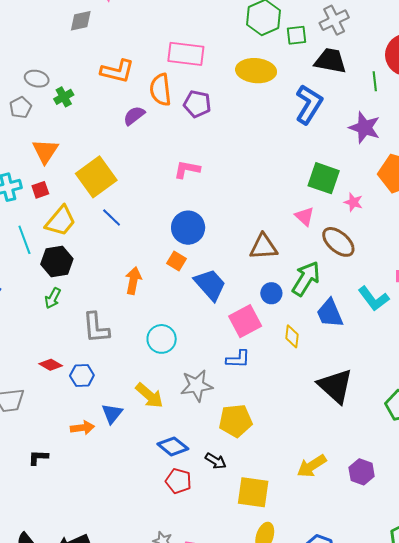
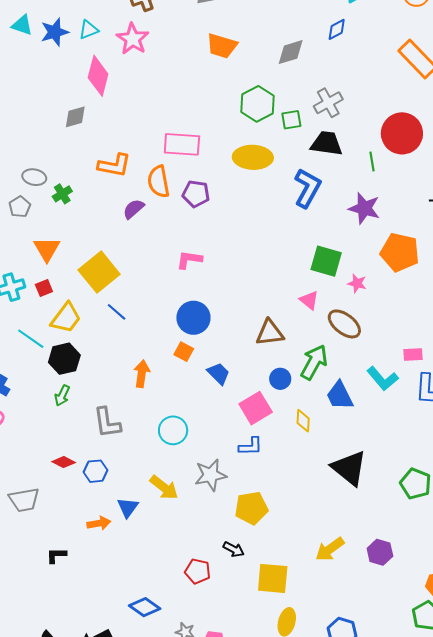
cyan line: (24, 240) -> (31, 339), turned -32
blue trapezoid: (210, 285) -> (219, 373), size x0.7
blue diamond: (173, 446) -> (145, 607), moved

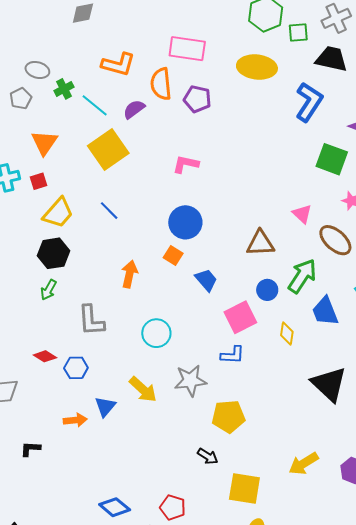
green square: (326, 261) -> (332, 159), moved
yellow square: (99, 272) -> (108, 149), moved
cyan line: (31, 339) -> (95, 105), moved
red pentagon: (198, 571) -> (173, 507), moved

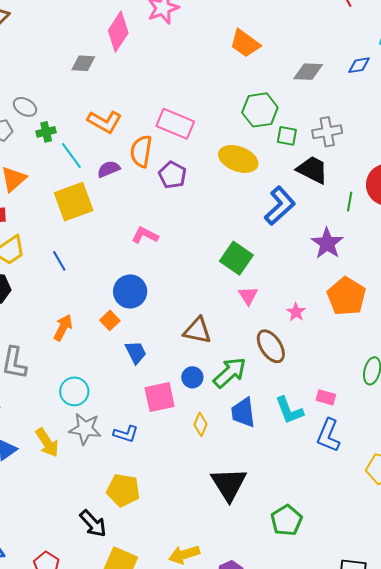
green square: (332, 159) -> (236, 258), moved
pink triangle: (302, 214) -> (248, 296), moved
blue L-shape: (232, 355) -> (126, 434), moved
gray star: (190, 381) -> (85, 429), moved
black arrow: (208, 456) -> (93, 524), size x1.4

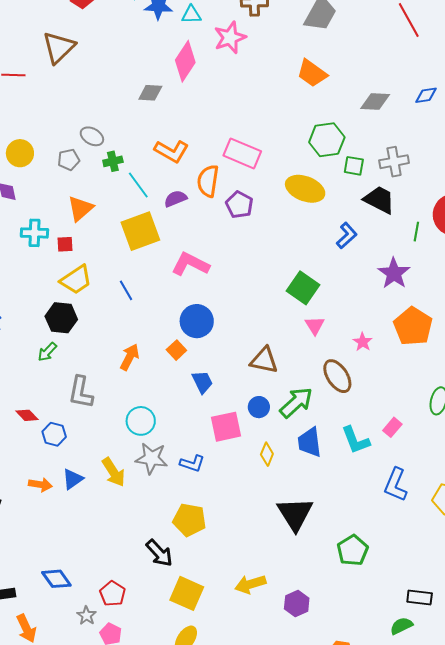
blue L-shape: (280, 206) -> (347, 236), size x0.7
pink L-shape: (145, 235) -> (190, 264), moved, size x1.4
pink rectangle: (326, 397) -> (392, 427), turned -66
blue L-shape: (329, 435) -> (396, 485), moved

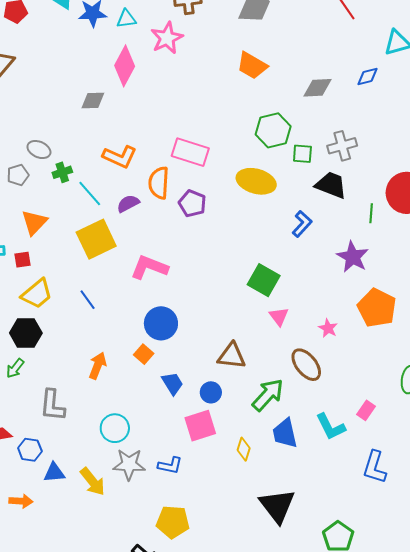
blue circle: (259, 407) -> (211, 392), moved
blue triangle: (73, 479) -> (54, 473), moved, turned 35

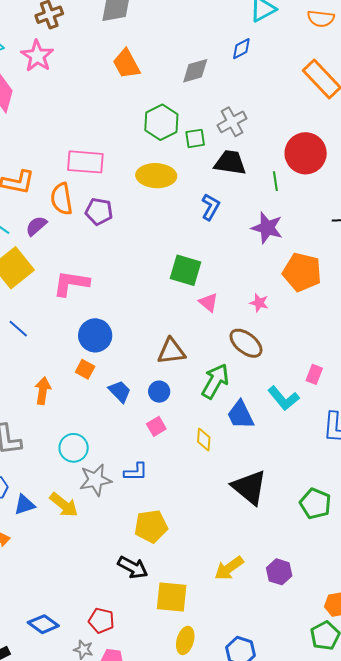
orange trapezoid: (252, 66) -> (126, 64), turned 44
pink square: (200, 426) -> (156, 426), size x0.6

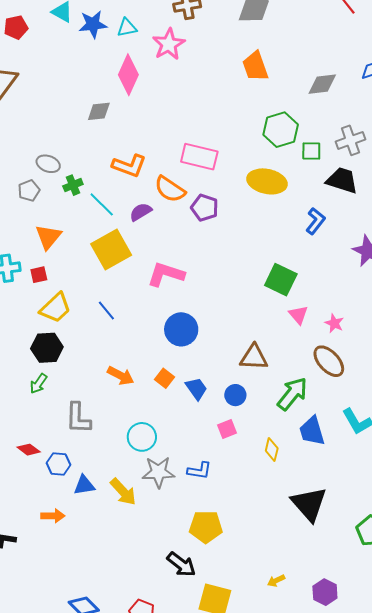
orange semicircle: (62, 199) -> (170, 189), turned -56
pink star: (259, 303) -> (334, 323), moved
orange square: (85, 369) -> (165, 378), moved
orange arrow: (43, 391) -> (121, 376), turned 100
yellow arrow: (229, 568) -> (276, 581), size x0.6

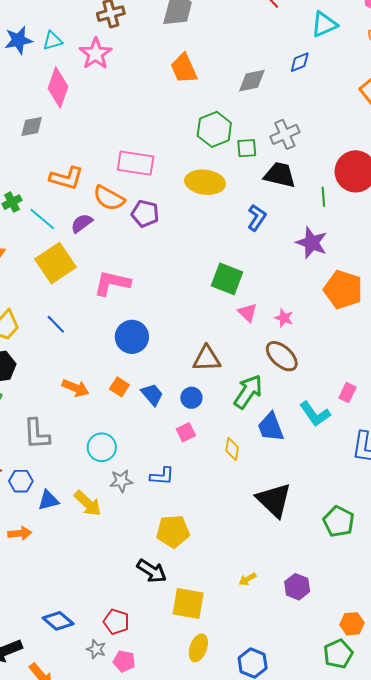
gray star: (158, 472) -> (121, 481), size x0.7

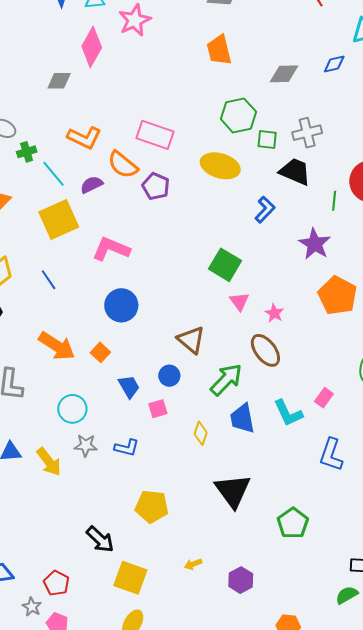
brown triangle: (207, 359) -> (191, 340), turned 32
orange arrow: (75, 388) -> (57, 346), size x1.4
blue trapezoid: (152, 395) -> (129, 387), moved
yellow pentagon: (173, 531) -> (152, 507), moved

